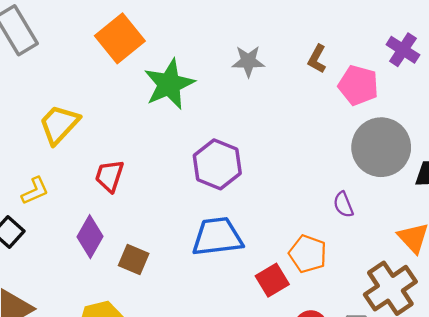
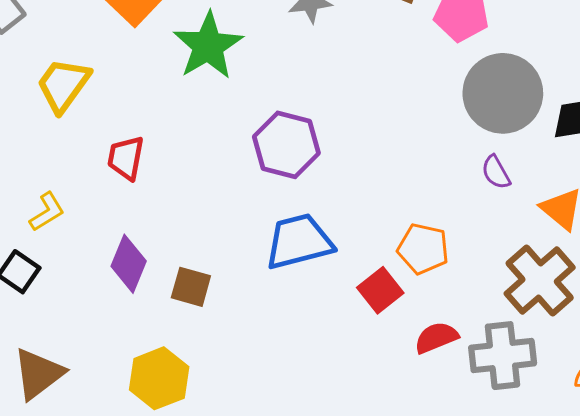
yellow trapezoid: (59, 124) -> (63, 85), moved
red trapezoid: (110, 176) -> (126, 158), moved
purple semicircle: (343, 205) -> (496, 172), moved

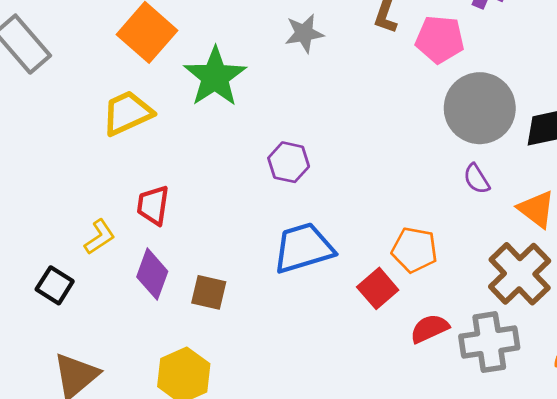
yellow trapezoid: (63, 85) -> (127, 113), moved, turned 32
purple hexagon: (286, 145) -> (289, 162), size x0.7
red trapezoid: (126, 158) -> (153, 205), moved
yellow L-shape: (47, 212) -> (100, 237), moved

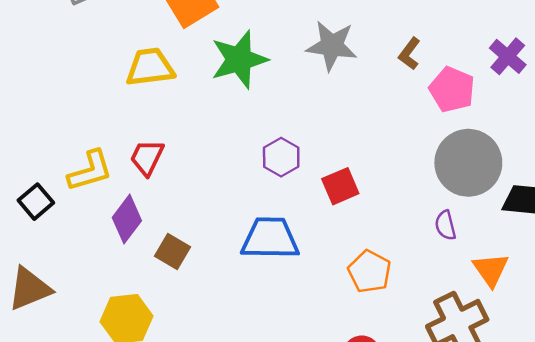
gray star: (304, 33) -> (332, 46), size x1.4
yellow L-shape: (100, 237) -> (90, 171), size x1.4
red square: (378, 288) -> (340, 186), moved

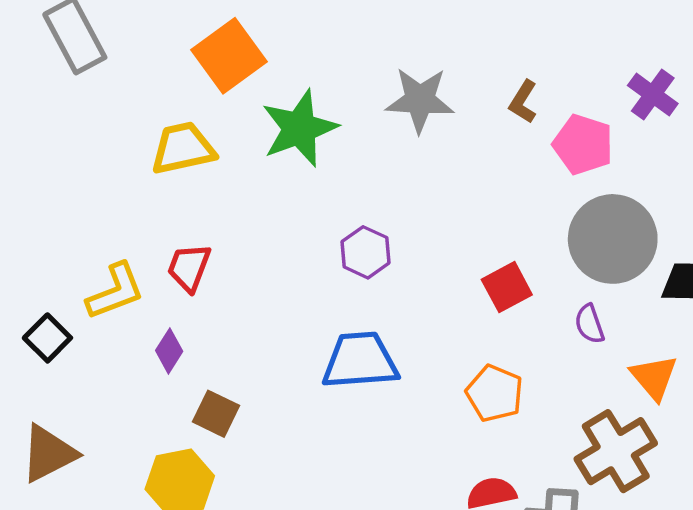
red square: (340, 186) -> (507, 287), moved
purple diamond: (127, 219) -> (169, 351), size x0.7
brown square: (172, 252) -> (216, 414), moved

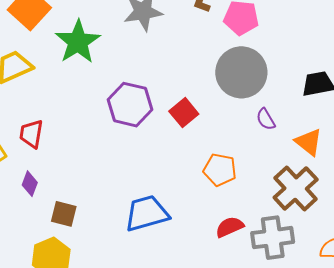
gray circle: (613, 239) -> (241, 72), moved
purple hexagon: (366, 252) -> (130, 105), size x1.5
red square: (507, 287) -> (184, 113), moved
blue trapezoid: (360, 361) -> (147, 213), moved

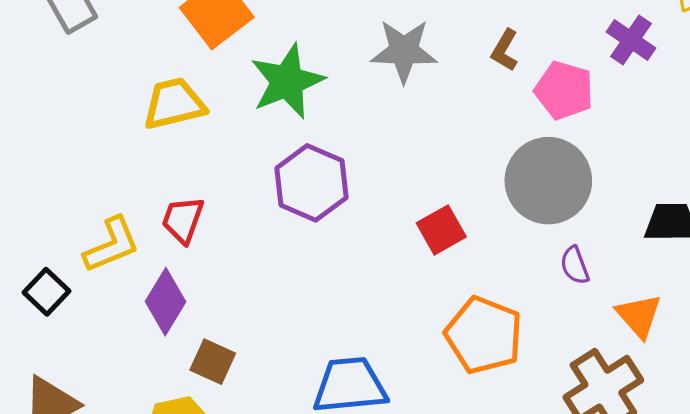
purple hexagon: (130, 105) -> (311, 183), moved
orange pentagon: (220, 170) -> (484, 335), size x1.4
purple diamond: (30, 184) -> (166, 302), size x1.5

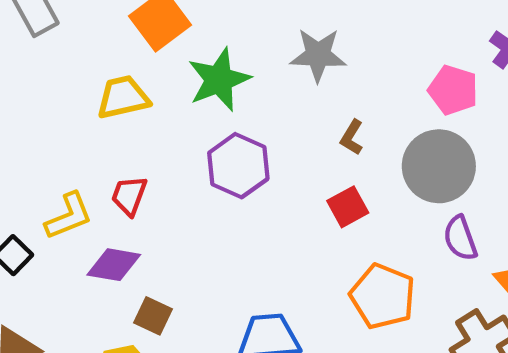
brown L-shape: (505, 50) -> (352, 137), moved
purple semicircle: (575, 265) -> (460, 238), size x1.4
purple diamond: (166, 302) -> (114, 265), turned 68

